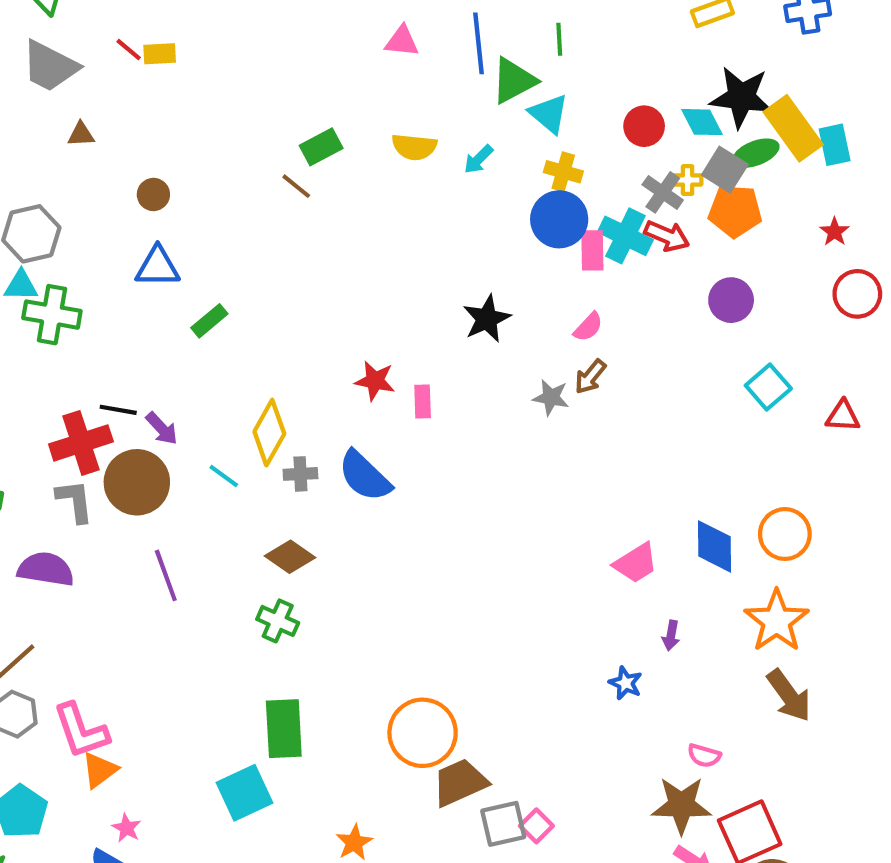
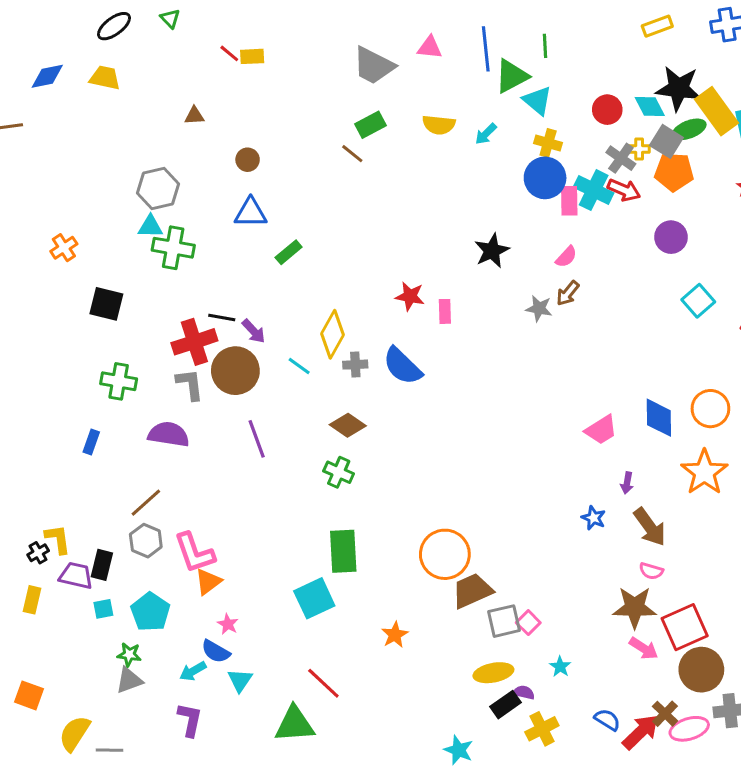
gray trapezoid: (50, 66) -> (374, 66), moved
brown arrow: (789, 696) -> (650, 527), moved

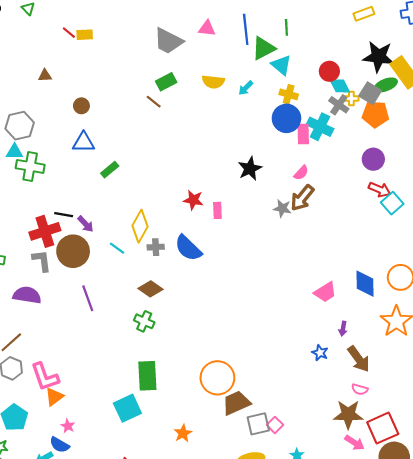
cyan diamond: (650, 107) -> (340, 86), moved
red arrow: (624, 190) -> (380, 190), moved
brown arrow: (568, 293) -> (302, 198), size x1.5

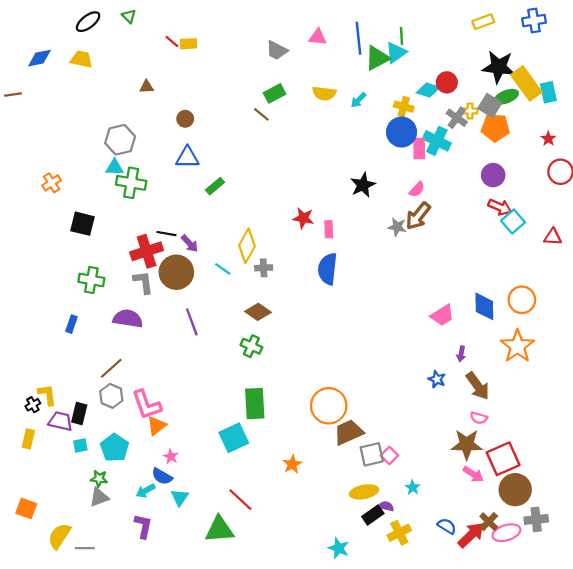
gray trapezoid: (168, 41) -> (277, 50), size x0.7
cyan triangle: (281, 65) -> (396, 53), moved, turned 45
cyan diamond: (340, 86) -> (428, 90), moved, turned -45
blue semicircle: (188, 248) -> (328, 269), moved, turned 52

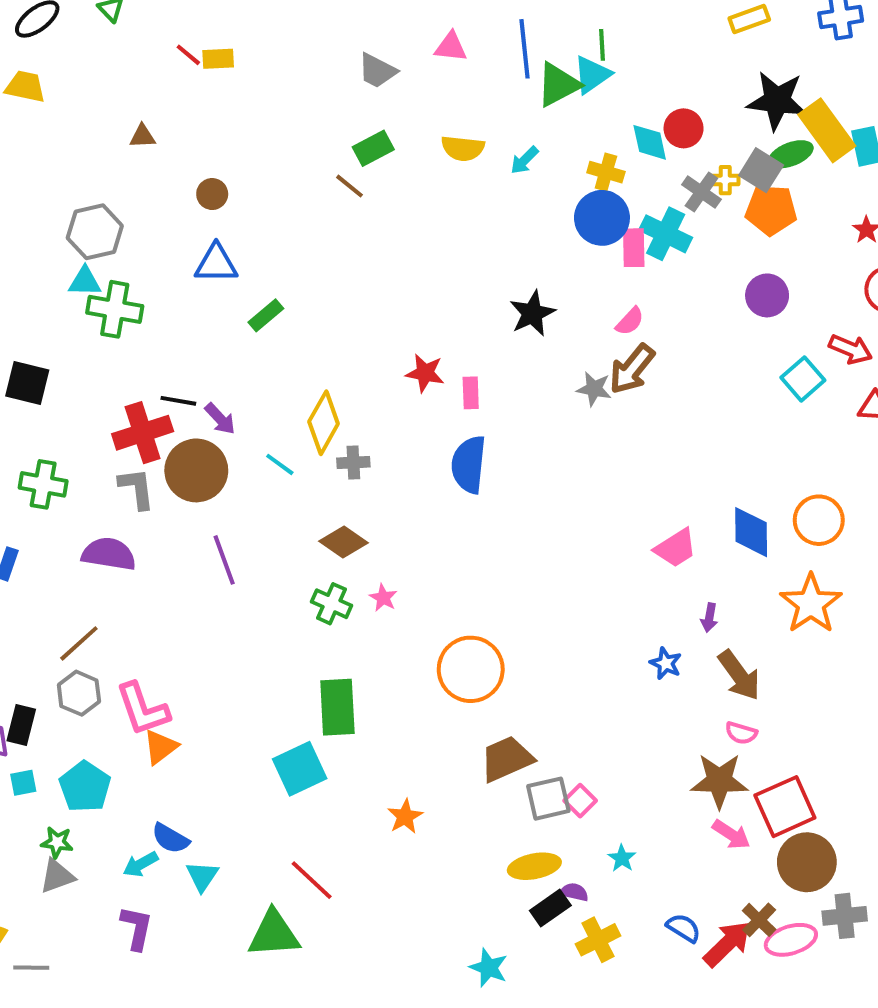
cyan diamond: (428, 90) -> (650, 142), turned 60
red arrow: (500, 207) -> (851, 349), moved
orange circle: (329, 406) -> (471, 669), moved
pink star: (171, 457) -> (383, 598), moved

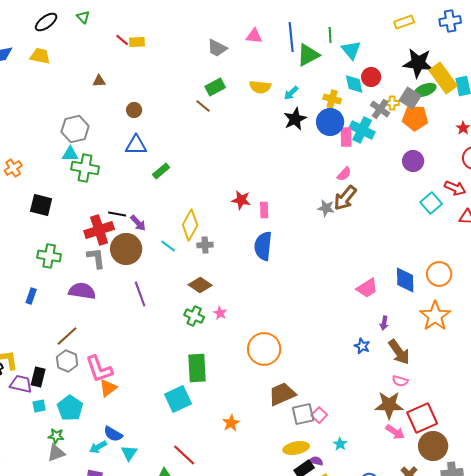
cyan triangle: (592, 75) -> (351, 50), moved, turned -35
black star: (532, 313) -> (295, 119), moved

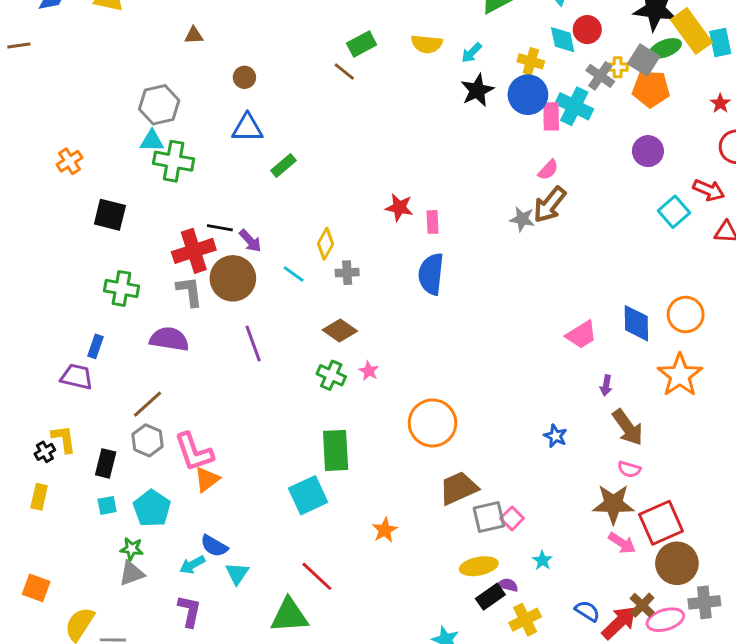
yellow diamond: (190, 225) -> (325, 244), size x0.7
blue star: (362, 346) -> (555, 436), moved
purple trapezoid: (21, 384) -> (77, 377), moved

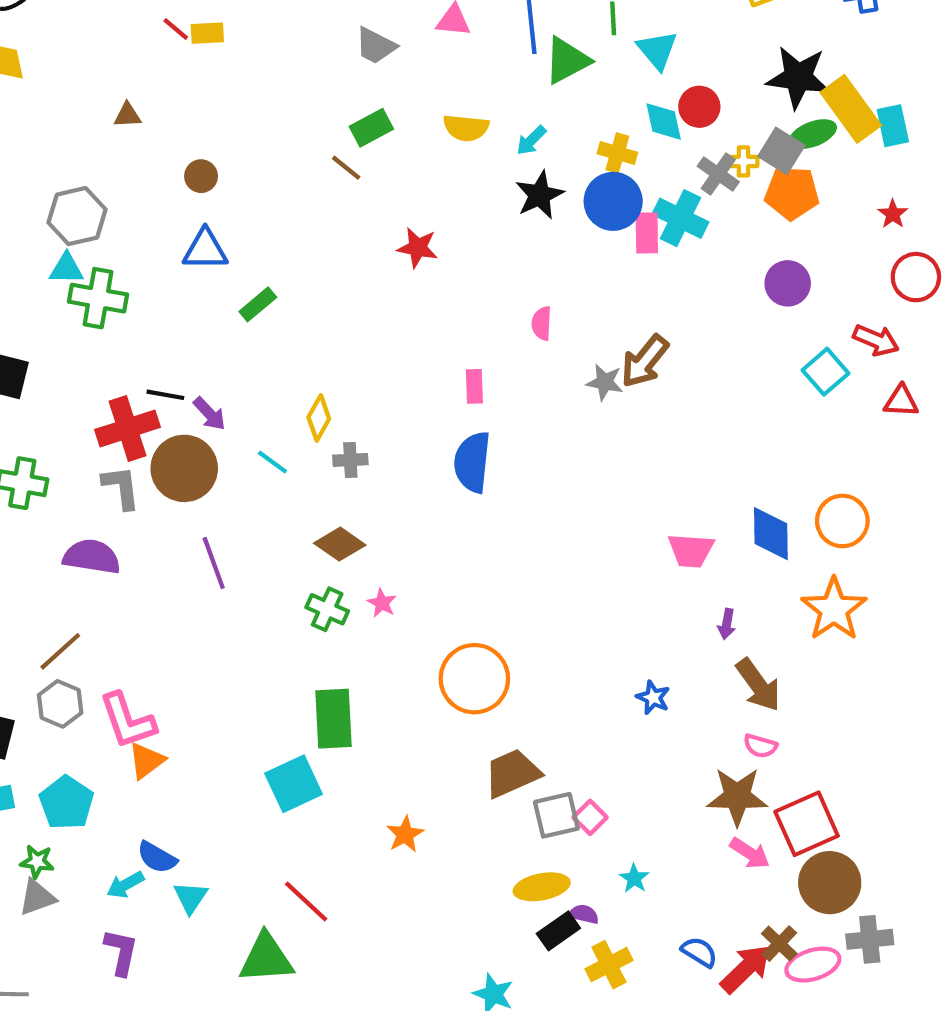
pink semicircle: (548, 170) -> (542, 323), moved, turned 140
red star: (399, 207) -> (418, 248), moved
pink trapezoid: (581, 335) -> (691, 550), turned 36

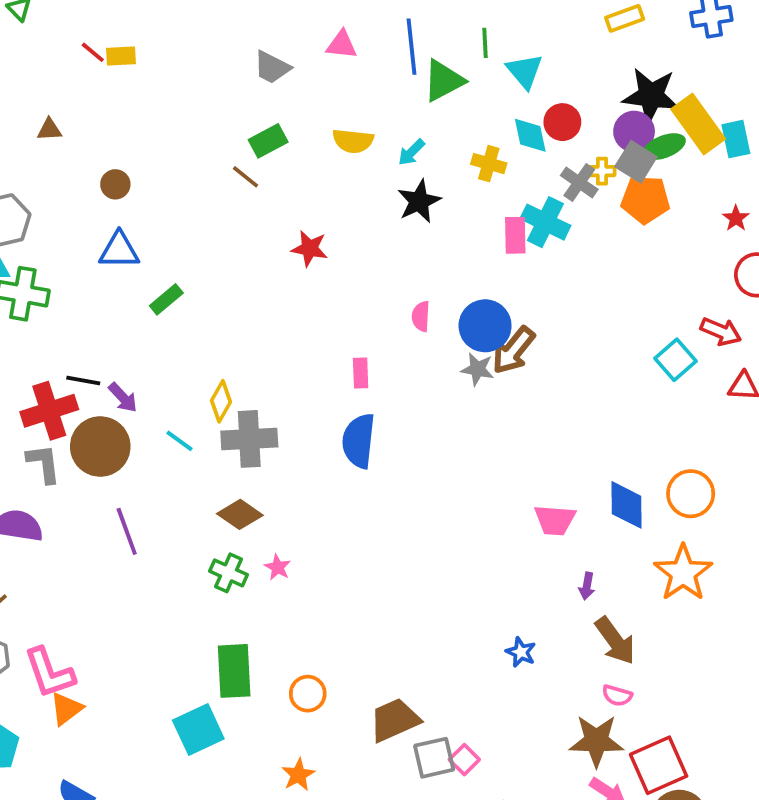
blue circle: (613, 201) -> (485, 326), moved
purple circle: (788, 283) -> (634, 132), moved
gray cross: (350, 460) -> (249, 439), size x1.8
orange circle: (474, 679) -> (308, 694), moved, size x0.6

